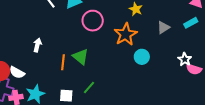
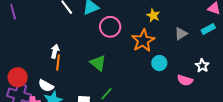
orange line: (63, 62) -> (58, 63), moved
pink semicircle: (194, 69) -> (185, 80), moved
white semicircle: (17, 72) -> (46, 86), moved

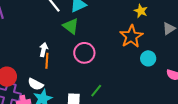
pink circle: (110, 27) -> (84, 53), moved
green triangle: (98, 63) -> (71, 26), moved

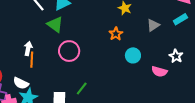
orange star: (131, 36) -> (116, 34), size x0.6

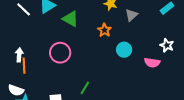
green triangle: (55, 24) -> (70, 19), moved
gray triangle: (153, 25) -> (131, 15), moved
green line: (82, 89) -> (85, 88), moved

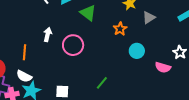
white arrow: (19, 55) -> (48, 35), moved
orange line: (24, 66) -> (25, 52), moved
green line: (85, 88) -> (102, 83), moved

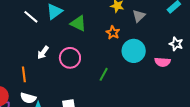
white arrow: (48, 35) -> (43, 53), turned -144
cyan circle: (137, 51) -> (134, 51), size x1.5
green line: (102, 83) -> (104, 74), moved

